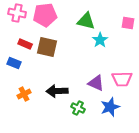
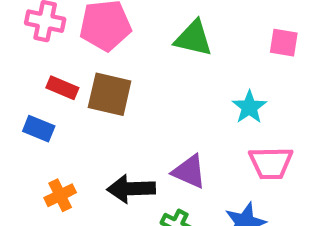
cyan star: (100, 40) -> (249, 107), moved
purple triangle: (96, 83) -> (189, 172), moved

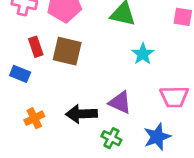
red rectangle: (62, 88) -> (36, 47), turned 48
cyan star: (249, 107) -> (143, 54), moved

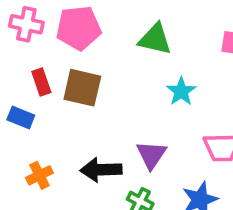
purple triangle: (120, 102) -> (151, 155), turned 40

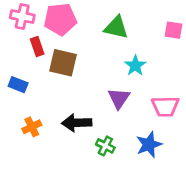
red rectangle: (41, 82) -> (37, 46), moved
purple triangle: (151, 155) -> (119, 98), moved

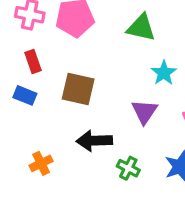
red rectangle: (37, 46) -> (33, 62), moved
brown square: (63, 63) -> (78, 89), moved
orange cross: (32, 127) -> (41, 163), moved

